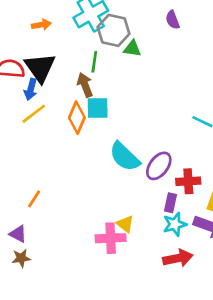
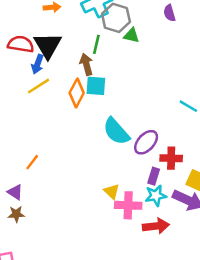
pink cross: (111, 238) -> (128, 205), moved

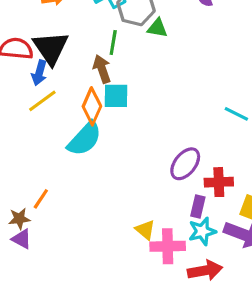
cyan semicircle: (116, 131) -> (85, 139), moved, turned -92
brown star: (16, 214) -> (19, 219), moved

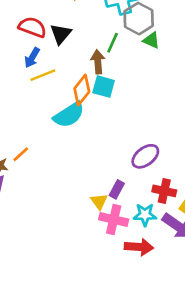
black triangle: (51, 48) -> (61, 34), size x0.7
blue arrow: (39, 73) -> (32, 58), moved
red cross: (219, 182) -> (164, 191), moved
purple rectangle: (198, 207) -> (117, 189), moved

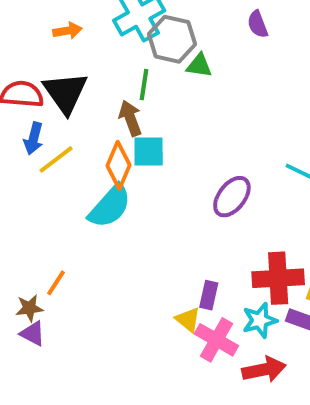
black triangle: (61, 34) -> (65, 93), size x1.4
purple ellipse: (145, 156) -> (232, 197), moved
red cross: (164, 191) -> (278, 278), size x1.4
pink cross: (114, 219) -> (216, 340), turned 32

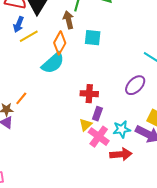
cyan square: (149, 152) -> (93, 38), moved
purple ellipse: (232, 197) -> (135, 85), moved
red cross: (278, 278) -> (89, 94), moved, size x0.7
yellow triangle: (188, 320) -> (86, 125), turned 32

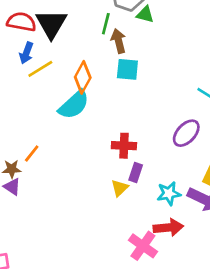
brown arrow: (68, 20) -> (119, 41), moved
pink cross: (99, 137) -> (143, 246), moved

